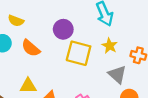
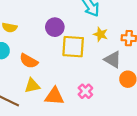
orange semicircle: (31, 48) -> (29, 61), moved

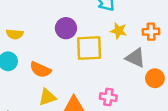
pink cross: (85, 91) -> (108, 97), turned -32

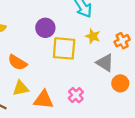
orange cross: (151, 32) -> (122, 41), turned -32
pink cross: (108, 97) -> (76, 95), turned 32

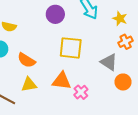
purple circle: (45, 28) -> (55, 14), moved
yellow star: (93, 36) -> (120, 19), moved
orange triangle: (44, 100) -> (62, 81), moved

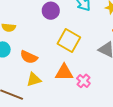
yellow square: (71, 48) -> (69, 40), turned 30

